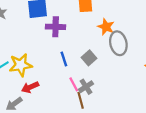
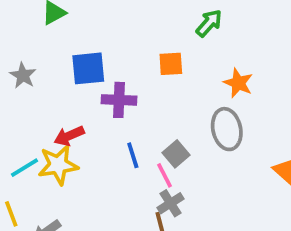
orange star: (106, 27) -> (238, 83), moved
pink line: (74, 84) -> (164, 175), moved
red arrow: (30, 87) -> (69, 136), moved

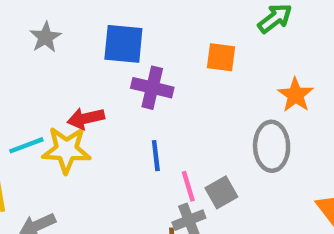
gray square: (176, 154) -> (221, 192), moved

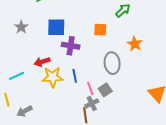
gray ellipse: (272, 146) -> (112, 63), moved
yellow star: (66, 150) -> (53, 77), moved

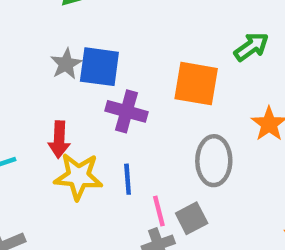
gray star: (21, 27) -> (66, 64), moved
orange square: (100, 30) -> (196, 84), size x1.5
red arrow: (42, 62) -> (59, 140), turned -77

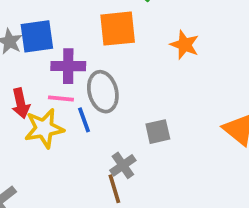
gray ellipse: (214, 161) -> (103, 92), moved
pink line: (159, 211) -> (61, 98), moved, turned -55
gray square: (192, 218) -> (158, 132), moved, turned 30

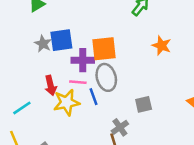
orange square: (118, 29) -> (104, 49), moved

